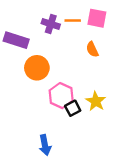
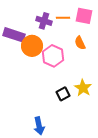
orange circle: (37, 68) -> (32, 46), moved
pink hexagon: (61, 96) -> (53, 56), moved

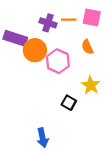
yellow star: (83, 88) -> (91, 85), moved
black square: (63, 94) -> (69, 103), turned -32

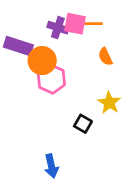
pink square: (92, 17) -> (75, 24), moved
orange line: (69, 20) -> (93, 24), moved
pink hexagon: (58, 61) -> (51, 79), moved

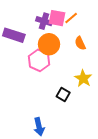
orange line: (93, 24) -> (71, 18), turned -40
orange circle: (42, 61) -> (49, 44), moved

